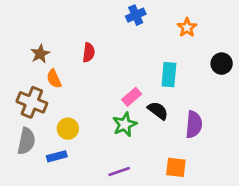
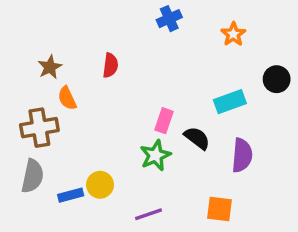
cyan rectangle: (169, 75) -> (230, 102), moved, turned 65
pink rectangle: (132, 97) -> (164, 121), turned -30
brown cross: (32, 102) -> (39, 128), turned -32
yellow circle: (68, 129) -> (100, 185), moved

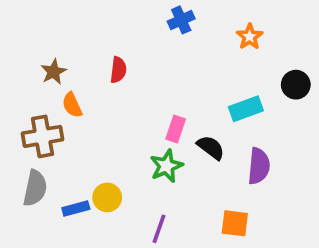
purple line: (148, 214) -> (159, 229), turned -52

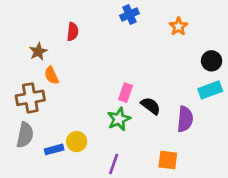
red semicircle: (118, 70) -> (73, 32), moved
cyan rectangle: (246, 109) -> (210, 90), moved

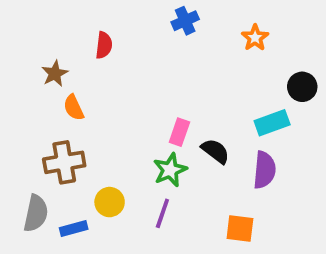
cyan rectangle: (210, 90) -> (272, 123), moved
brown cross: (30, 98) -> (64, 162), moved
gray semicircle: (25, 135) -> (36, 213), moved
blue rectangle: (54, 149) -> (74, 228), moved
purple line: (114, 164) -> (162, 213), moved

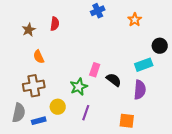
brown star: (55, 74) -> (29, 30), moved
green star: (170, 170) -> (79, 87), moved

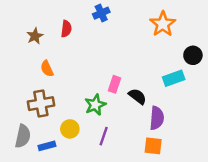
blue cross: (98, 11) -> (101, 13), moved
orange star: (135, 20) -> (163, 24), size x1.5
purple semicircle: (140, 90) -> (157, 118), moved

